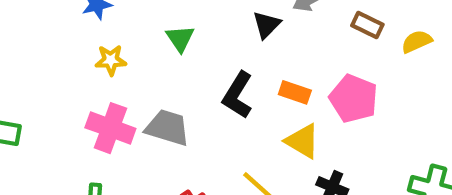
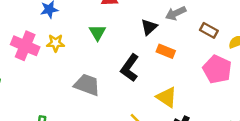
orange rectangle: (295, 92) -> (166, 51), moved
pink pentagon: (354, 99) -> (217, 69), moved
pink cross: (110, 128) -> (25, 46), moved

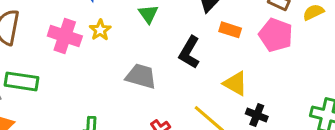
yellow star: (56, 43) -> (100, 30), turned -30
pink pentagon: (217, 69) -> (276, 35), moved

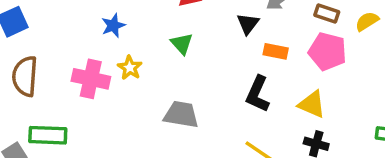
black L-shape: (189, 52) -> (258, 94), moved
yellow triangle: (235, 83) -> (312, 104), moved

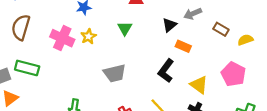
pink pentagon: (327, 51) -> (233, 74), moved
gray trapezoid: (181, 114) -> (115, 73), turned 145

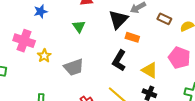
black triangle: (169, 25) -> (118, 20), size x1.5
yellow star: (88, 36) -> (44, 56), moved

